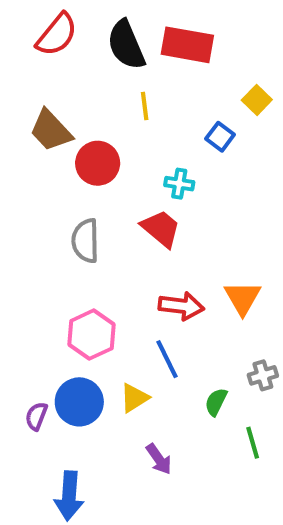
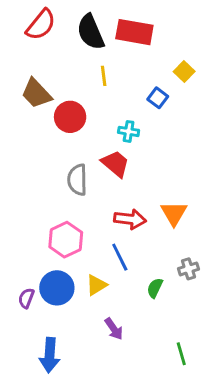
gray semicircle: (85, 241) -> (77, 180), moved
green line: (253, 443) -> (181, 354), moved

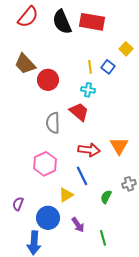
yellow line: (104, 76) -> (90, 67), moved
blue circle: (57, 288) -> (48, 218), moved
green line: (181, 354) -> (103, 238), moved

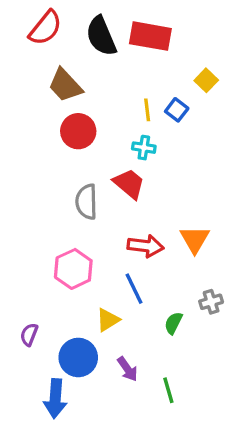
brown trapezoid: (25, 64) -> (65, 85), moved

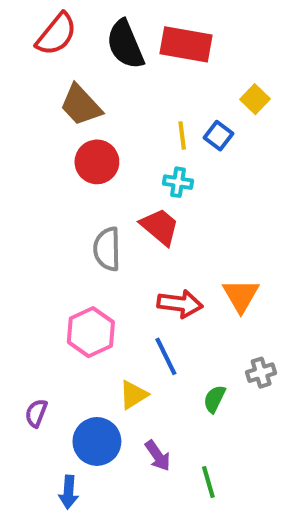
blue arrow: (55, 398) -> (69, 492), size x0.7

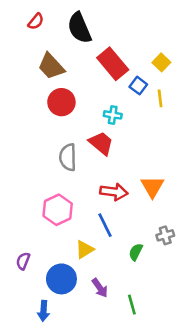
red semicircle: (56, 34) -> (36, 21), size x0.6
red rectangle: (186, 44) -> (113, 64), moved, turned 40
yellow line: (182, 136) -> (160, 98), moved

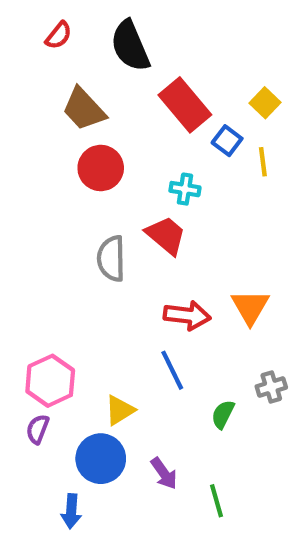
pink hexagon: (58, 210) -> (50, 381), moved
yellow triangle: (85, 249) -> (120, 410), moved

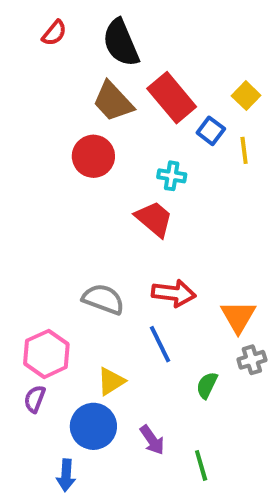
brown trapezoid: (84, 109) -> (113, 101), moved
gray semicircle: (111, 259) -> (103, 299), moved, turned 111
orange triangle: (250, 307) -> (238, 317), moved

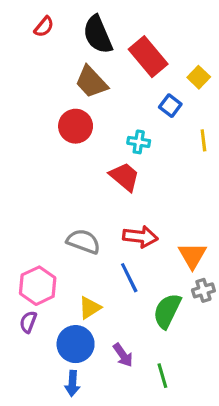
red rectangle: (172, 98) -> (148, 57), moved
yellow line: (244, 150) -> (203, 140), moved
green semicircle: (207, 385) -> (167, 311), size x1.6
blue arrow: (66, 475) -> (72, 384), moved

